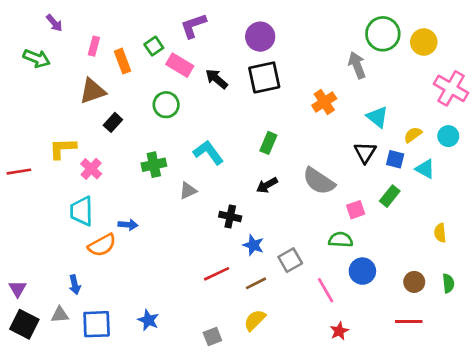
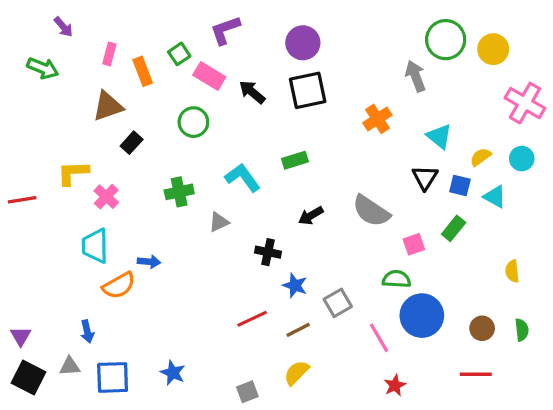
green rectangle: (268, 143) -> (295, 160), moved, turned 50
blue circle: (362, 271) -> (422, 316), size x1.4

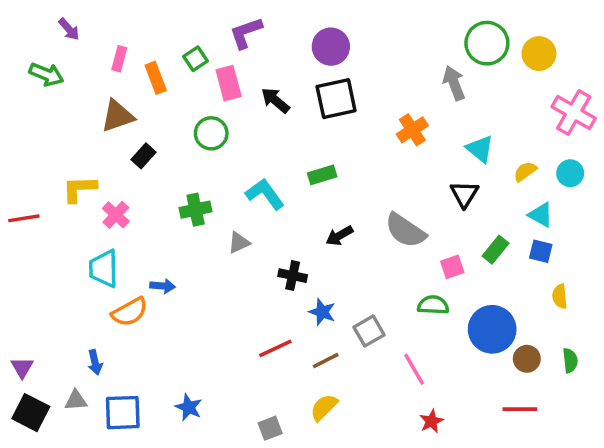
pink rectangle: (209, 76) -> (229, 83), turned 44
blue square: (460, 186) -> (541, 251), moved
blue circle: (422, 316) -> (492, 329), moved

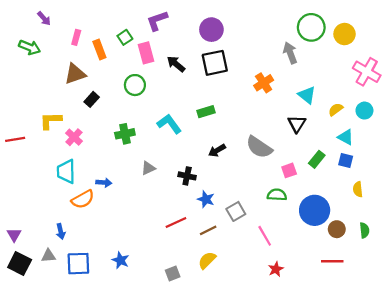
gray triangle: (239, 243) -> (148, 168), moved

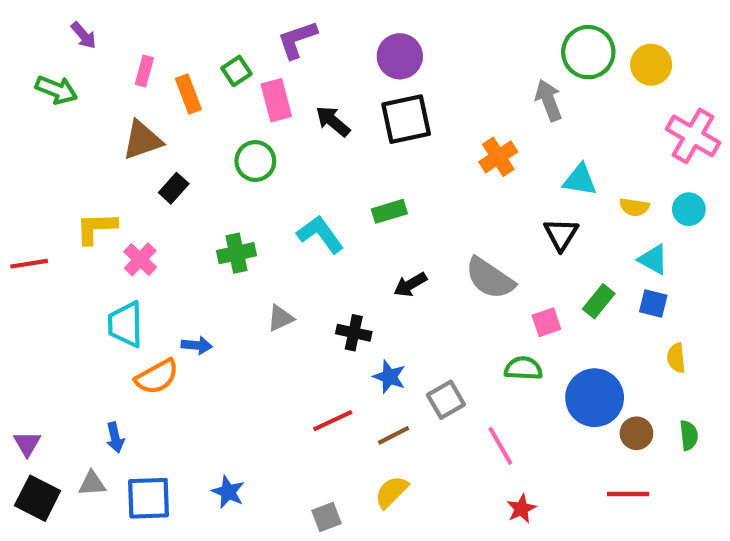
cyan triangle: (307, 95) -> (580, 180), turned -30
yellow semicircle: (336, 109) -> (634, 207), turned -136

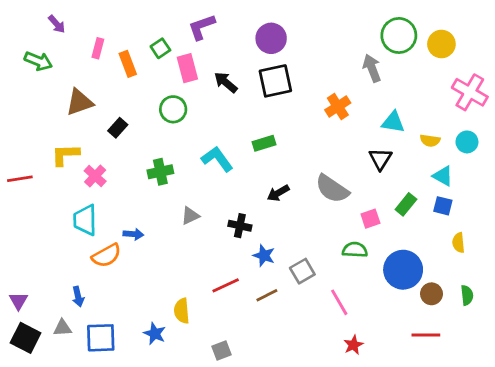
brown triangle: (142, 140) -> (79, 102), moved
yellow semicircle: (391, 492) -> (182, 311), moved, turned -50

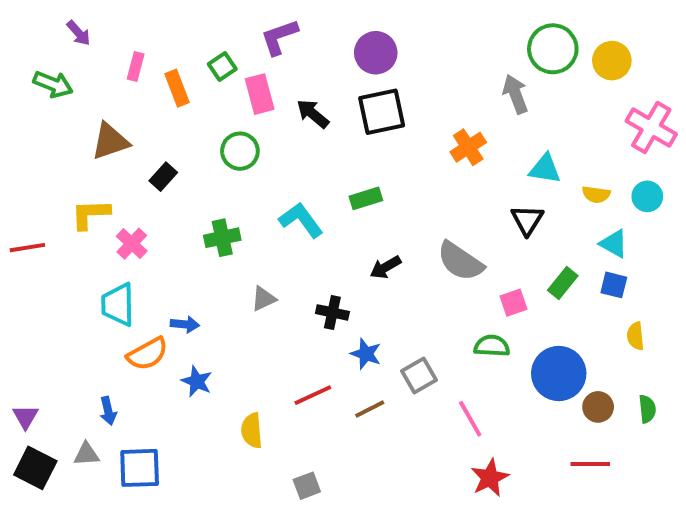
blue star: (155, 334) -> (197, 381), moved
red star: (353, 345) -> (490, 478), size x1.4

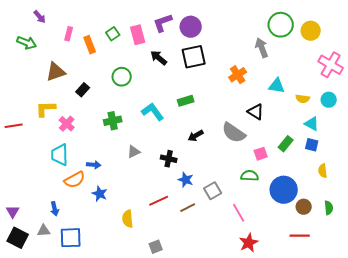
purple L-shape: (279, 37) -> (163, 23), moved
pink rectangle: (260, 94) -> (138, 35), moved
black triangle: (527, 220) -> (256, 112), moved, turned -30

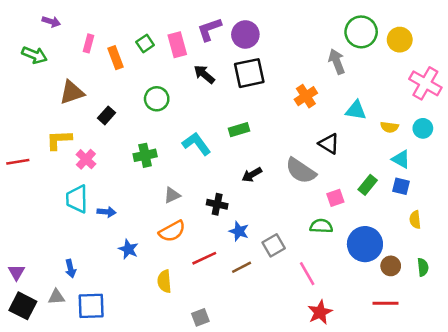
purple arrow: (40, 17) -> (51, 22), turned -32
blue arrow: (94, 165) -> (107, 212), moved
orange semicircle: (75, 180) -> (172, 231), moved

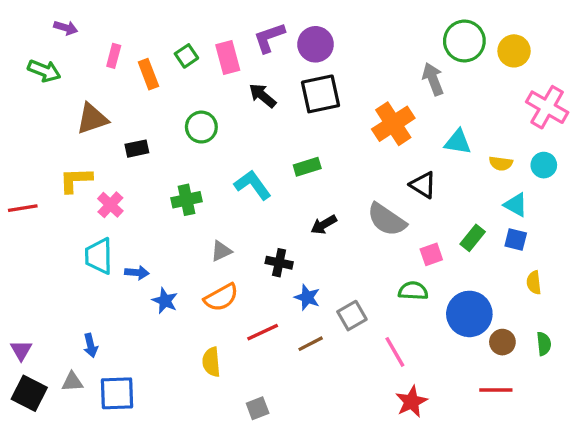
orange cross: (306, 96) -> (393, 124), size x1.4
black rectangle: (107, 115) -> (137, 149), turned 36
blue star: (128, 249) -> (165, 301), moved

